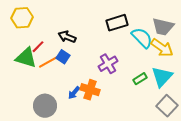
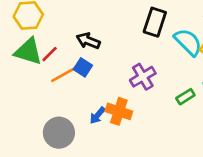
black rectangle: (117, 23) -> (155, 22), turned -55
green triangle: (26, 58) -> (28, 51), moved

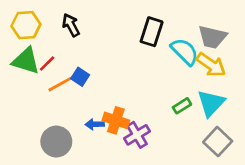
black arrow: (88, 41) -> (71, 25), moved, turned 40
purple cross: (143, 77) -> (137, 135), moved
blue arrow: (98, 115) -> (95, 124), turned 48

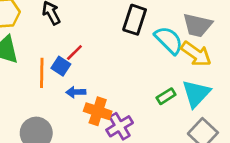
red line: (47, 63) -> (74, 52), moved
orange line: (62, 83) -> (42, 73), turned -60
blue arrow: (95, 124) -> (76, 92), moved

